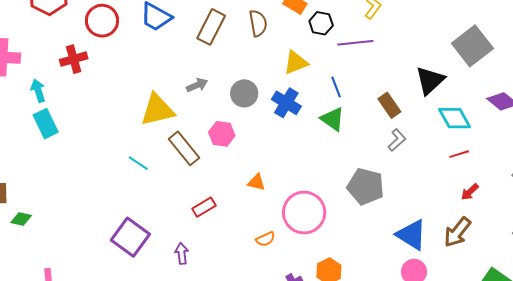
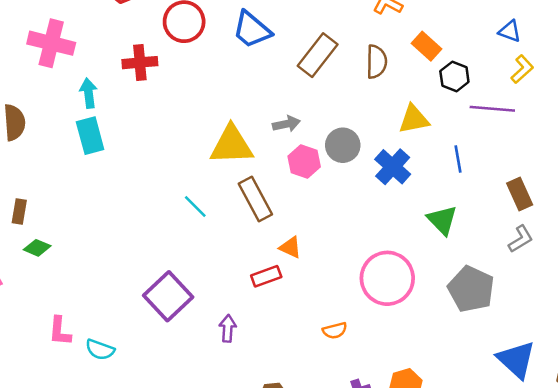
green triangle: (333, 119) -> (442, 220), moved
pink hexagon: (222, 134) -> (304, 162), moved
orange triangle: (257, 182) -> (290, 247), moved
pink circle: (304, 213) -> (387, 278), moved

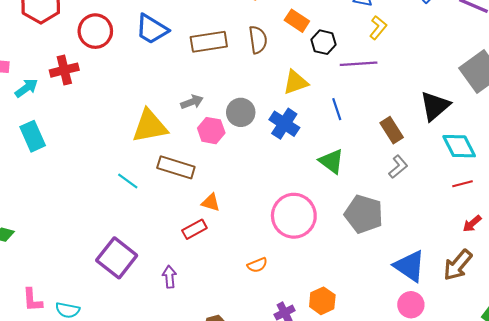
brown rectangle: (318, 55) -> (209, 42), turned 52
cyan arrow: (88, 93) -> (26, 88), moved, turned 70
brown rectangle: (255, 199) -> (176, 167), turned -36

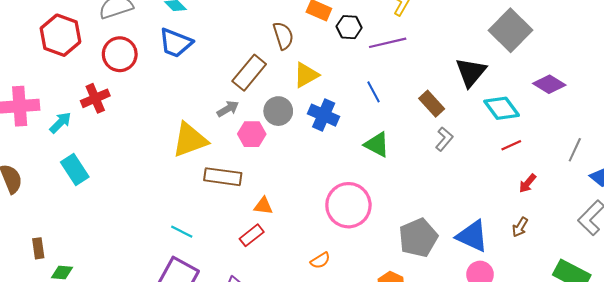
brown rectangle: (209, 42) -> (249, 73), moved, turned -32
yellow triangle: (296, 82) -> (306, 75), moved
cyan line: (128, 181) -> (182, 232), moved
gray pentagon: (364, 214) -> (418, 238), moved, turned -30
brown arrow: (458, 265) -> (520, 227), size x0.6

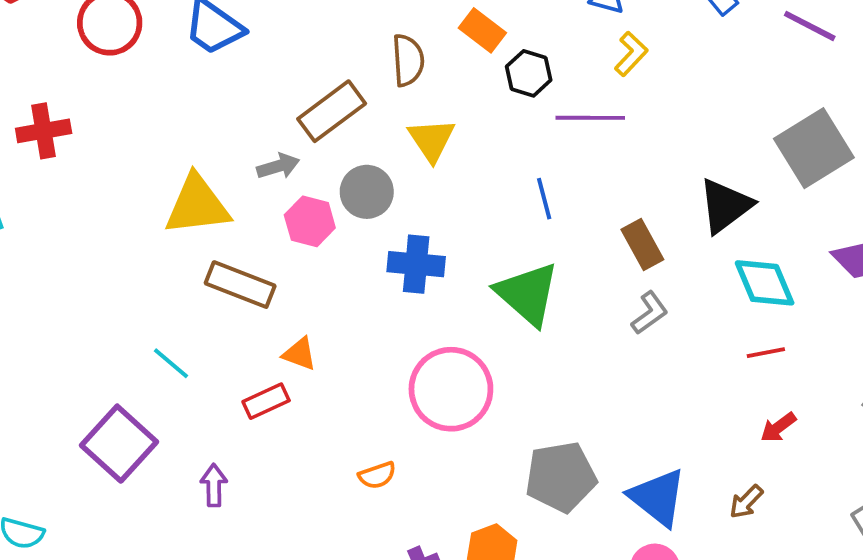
yellow triangle: (306, 75) -> (432, 140), turned -48
red cross: (95, 98) -> (44, 131), moved
blue cross: (324, 115) -> (416, 264), moved, turned -32
green triangle: (377, 145) -> (528, 294), size x1.4
cyan line: (182, 232) -> (171, 363), moved

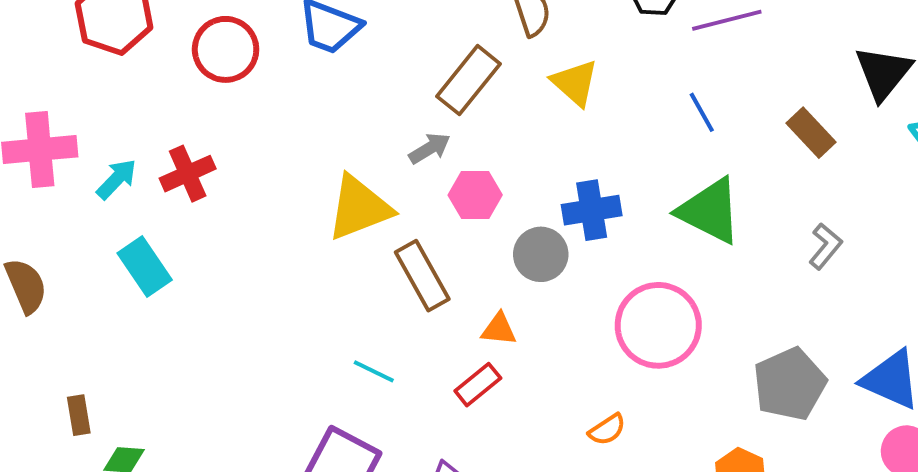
gray circle: (367, 192) -> (541, 254), moved
brown rectangle: (240, 285) -> (422, 276), turned 54
gray L-shape: (650, 313) -> (825, 246), moved

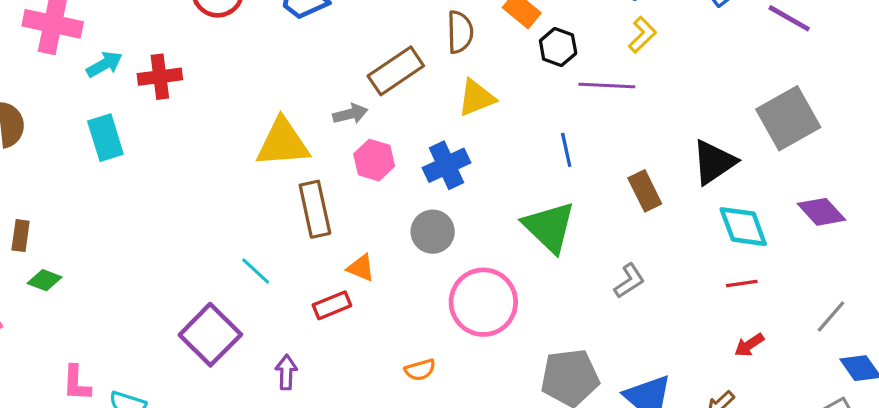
yellow triangle: (575, 83) -> (476, 98), turned 39
blue cross: (592, 210) -> (446, 165), moved, turned -33
gray circle: (541, 254) -> (433, 232), moved

